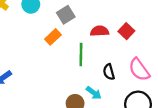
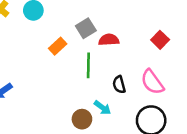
gray square: (66, 15) -> (86, 28), moved
red square: (126, 31) -> (160, 40), moved

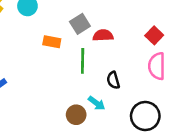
orange rectangle: (58, 46) -> (52, 42), turned 54
pink semicircle: (152, 82) -> (157, 66), moved, turned 36

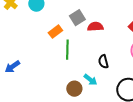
orange rectangle: (52, 42) -> (55, 32), turned -48
green line: (83, 61) -> (67, 50), moved

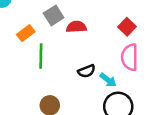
black semicircle: (103, 62) -> (87, 71), turned -96
cyan arrow: (90, 80) -> (108, 80), moved

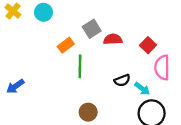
red square: (127, 27) -> (148, 45), moved

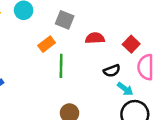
gray square: (92, 29) -> (65, 20), moved, turned -36
black semicircle: (122, 80) -> (112, 71), moved

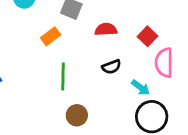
green line: (61, 66) -> (63, 76), moved
black semicircle: (112, 71) -> (111, 67), moved

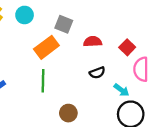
orange rectangle: (51, 36) -> (46, 47), size x1.5
green line: (63, 76) -> (43, 81), moved

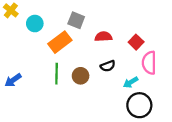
cyan circle: (25, 15) -> (35, 24), moved
cyan arrow: (121, 90) -> (131, 82), turned 112
brown circle: (68, 113) -> (81, 76), moved

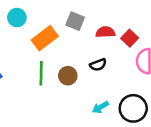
gray square: (76, 20) -> (75, 21), moved
red semicircle: (103, 37) -> (105, 32), moved
cyan arrow: (131, 82) -> (101, 107), moved

